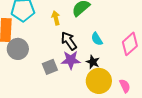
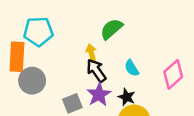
yellow arrow: (56, 18) -> (91, 53), moved
purple star: (71, 60) -> (99, 95), turned -30

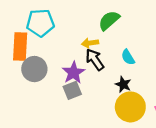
yellow arrow: (91, 53) -> (90, 43), turned -84
purple star: (99, 95) -> (73, 73), moved

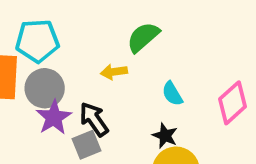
black arrow: (95, 60) -> (94, 119), moved
gray circle: (34, 69) -> (45, 88), moved
purple star: (73, 73) -> (54, 117), moved

